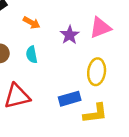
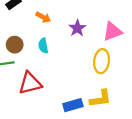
pink triangle: (100, 28) -> (113, 31), moved
blue rectangle: (70, 99) -> (73, 105), moved

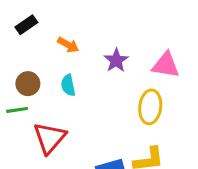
pink triangle: (113, 31) -> (166, 65), turned 30
red triangle: (30, 83) -> (50, 138), turned -35

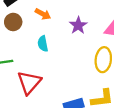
brown circle: (28, 84) -> (13, 22), moved

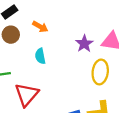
purple star: (78, 25) -> (84, 44), moved

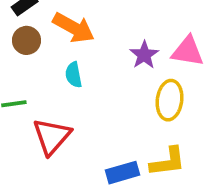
orange arrow: (40, 27) -> (74, 28), size x1.6

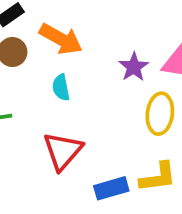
red triangle: (52, 136) -> (63, 151), moved

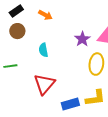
orange arrow: (61, 39) -> (45, 15), moved, size x0.6

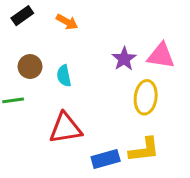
brown circle: (17, 31) -> (30, 66), moved
red triangle: (44, 84) -> (65, 128), turned 40

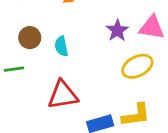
yellow ellipse: (146, 97) -> (137, 66), turned 56

